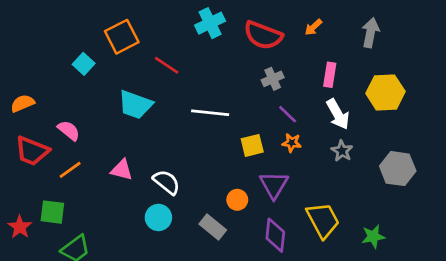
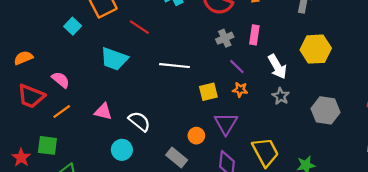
pink rectangle: (330, 75) -> (254, 35), moved
cyan circle: (158, 217) -> (122, 150), moved

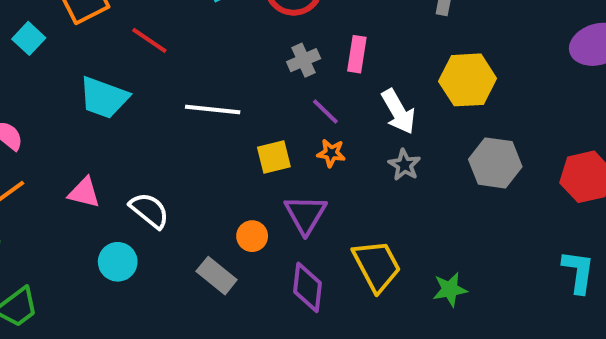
gray hexagon: (326, 110) -> (495, 163), moved

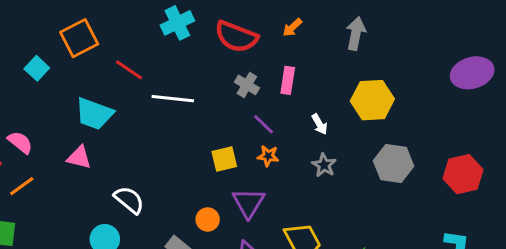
gray cross: (304, 60) -> (247, 85), turned -35
white line: (213, 110) -> (173, 99), moved
white arrow: (398, 112) -> (319, 124), size x0.6
pink triangle: (84, 193) -> (79, 157), moved

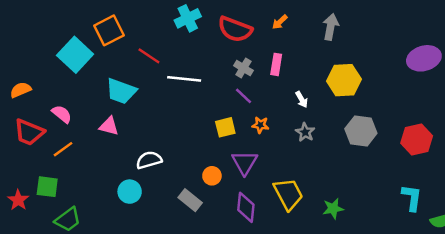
cyan square: (37, 68) -> (75, 55), size x1.8
purple line: (264, 124) -> (243, 96), moved
white semicircle: (129, 200) -> (149, 160), turned -55

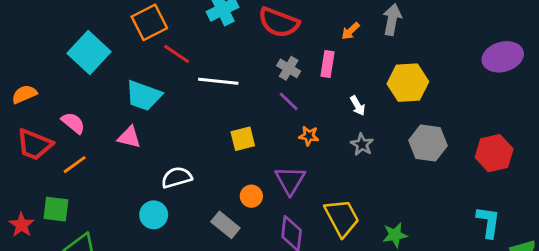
orange arrow: (280, 22) -> (350, 31), moved
orange square: (109, 30) -> (149, 22), moved
yellow square: (225, 127) -> (243, 139), moved

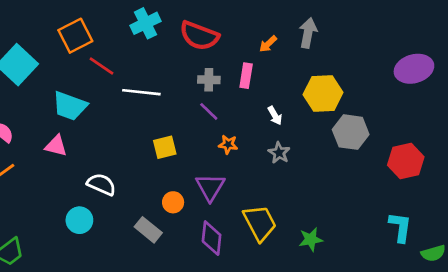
gray cross: (289, 68) -> (209, 80), turned -30
gray hexagon: (428, 143) -> (351, 132), moved
white semicircle: (177, 177) -> (101, 184), turned 40

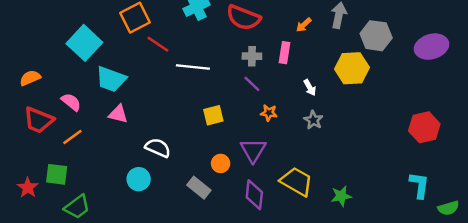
cyan trapezoid: (70, 106) -> (111, 79), moved
gray hexagon: (351, 132) -> (376, 36), moved
yellow trapezoid: (260, 223) -> (297, 182), turned -32

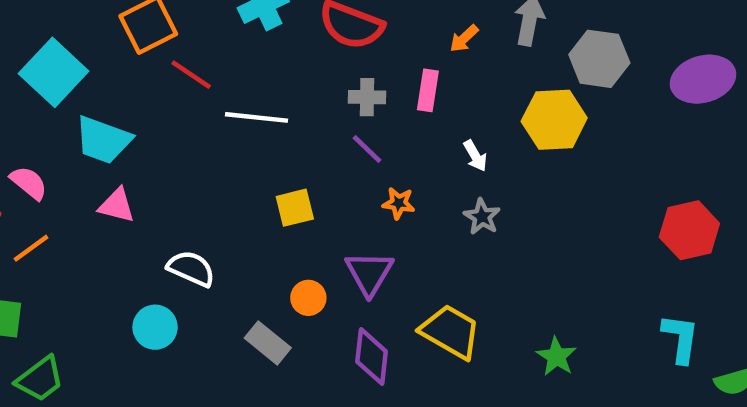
green star: (341, 196) -> (556, 356), moved, turned -30

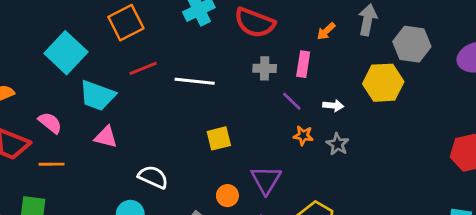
red line: (191, 75) -> (143, 68), moved, turned -56
purple line: (367, 149) -> (292, 101), moved
white arrow: (475, 156) -> (333, 106), turned -54
orange star: (399, 203) -> (303, 136), moved
orange line: (31, 248) -> (52, 164), turned 35

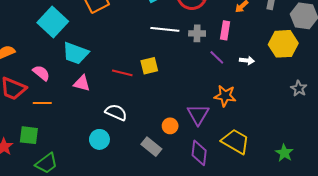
red line: (143, 68) -> (122, 73), moved, turned 36
white line: (195, 81) -> (165, 29), moved
orange star: (303, 136) -> (225, 96), moved, size x1.5
yellow square: (219, 138) -> (149, 66), moved
gray star: (338, 144) -> (299, 89), moved

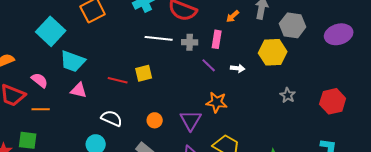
orange circle: (170, 126) -> (155, 120), moved

